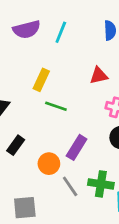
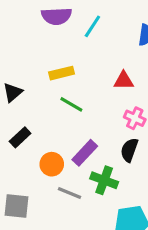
yellow rectangle: (41, 80) -> (61, 73), turned 40
green cross: (101, 184) -> (104, 180), moved
gray line: (70, 186) -> (70, 193), turned -45

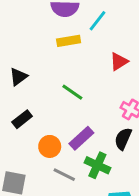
yellow rectangle: (61, 73) -> (69, 41), moved
red triangle: (124, 81) -> (119, 62), moved, turned -36

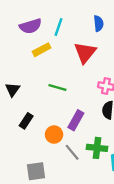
red triangle: (119, 62) -> (85, 53), size x1.5
green cross: (97, 165) -> (97, 148), moved
gray line: (64, 175) -> (72, 152), turned 42

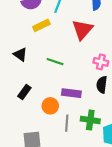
black triangle: (13, 90) -> (20, 54), moved, turned -32
purple rectangle: (76, 120) -> (71, 93), turned 66
gray line: (72, 152) -> (67, 123), turned 42

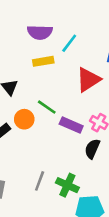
purple rectangle: (71, 93) -> (71, 125), moved
orange circle: (50, 106) -> (24, 119), moved

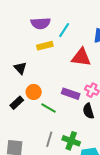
red triangle: (88, 80) -> (81, 57), turned 45
green line: (47, 107) -> (48, 108), moved
black semicircle: (92, 149) -> (88, 111), turned -35

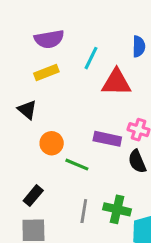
cyan line: (64, 30) -> (91, 58), moved
yellow rectangle: (45, 46) -> (46, 72), moved
black rectangle: (17, 103) -> (33, 196), moved

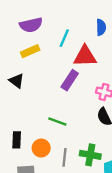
purple rectangle: (107, 139) -> (70, 80), moved, turned -66
orange circle: (52, 143) -> (41, 148), moved
black rectangle: (33, 196) -> (17, 140), moved, turned -35

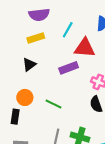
purple rectangle: (70, 80) -> (69, 68), turned 30
black triangle: (17, 81) -> (29, 65), moved, turned 40
orange circle: (41, 148) -> (25, 97), moved

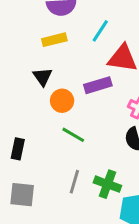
black triangle: (29, 65) -> (43, 77), turned -32
orange circle: (25, 97) -> (62, 101), moved

